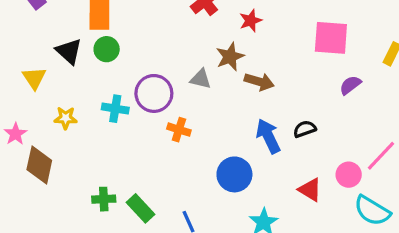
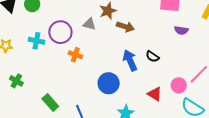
purple semicircle: (350, 85) -> (181, 30), turned -136
black semicircle: (305, 129) -> (152, 57), turned -128
green cross: (104, 199) -> (16, 81), moved, turned 32

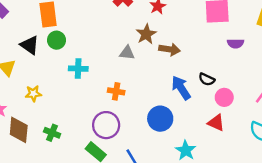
purple circle: (60, 32) -> (106, 125), moved
cyan cross: (36, 41) -> (78, 69), moved
pink circle: (179, 85) -> (224, 97), moved

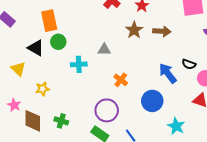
brown arrow: (170, 49) -> (162, 31), moved
gray triangle: (127, 53) -> (104, 50), moved
orange cross: (116, 91) -> (121, 80), moved, turned 32

